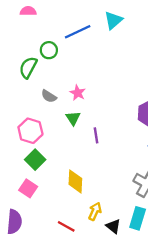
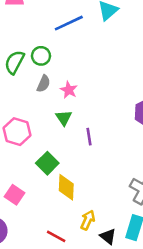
green circle: (49, 50) -> (41, 56), moved
gray semicircle: (49, 96) -> (44, 84), moved, turned -98
green square: (35, 160) -> (47, 163), moved

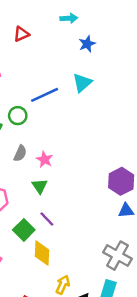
green circle: (41, 56) -> (18, 116), moved
purple line: (89, 137) -> (47, 219), moved, turned -35

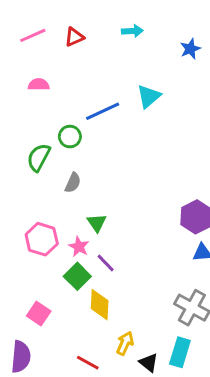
cyan arrow: (69, 18) -> (132, 31), moved
blue star: (87, 44) -> (190, 49), moved
pink star: (45, 159) -> (79, 247), moved

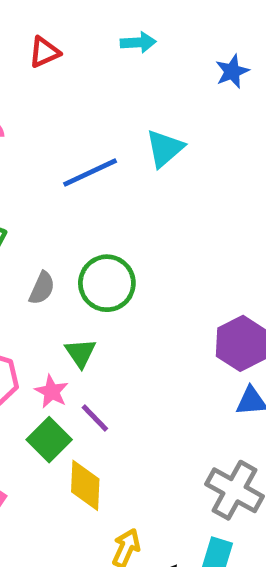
green circle: (70, 137) -> (107, 283), moved, size x1.5

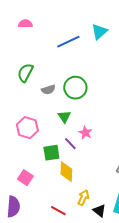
gray semicircle: (42, 288) -> (48, 90), turned 48
pink star: (52, 392) -> (85, 133), moved
green square: (49, 440) -> (51, 153), turned 36

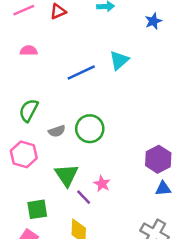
green triangle: (64, 117) -> (67, 175), moved, size x1.5
pink hexagon: (27, 128) -> (24, 154), moved
green square: (51, 153) -> (37, 209), moved

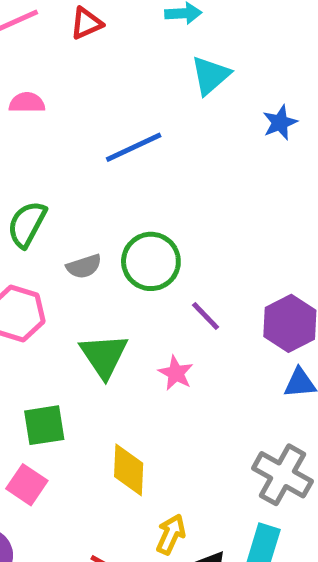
blue star: (153, 21) -> (280, 122), moved
cyan triangle: (119, 60) -> (211, 75), moved
purple line: (84, 197) -> (206, 316), moved

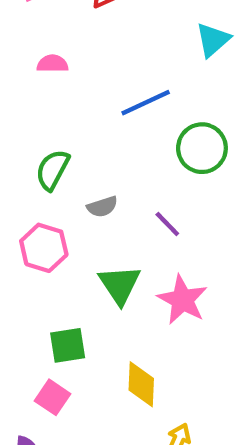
green circle: (151, 261) -> (202, 148), moved
purple line: (206, 316) -> (167, 224), moved
pink star: (176, 373) -> (182, 300), size x1.6

